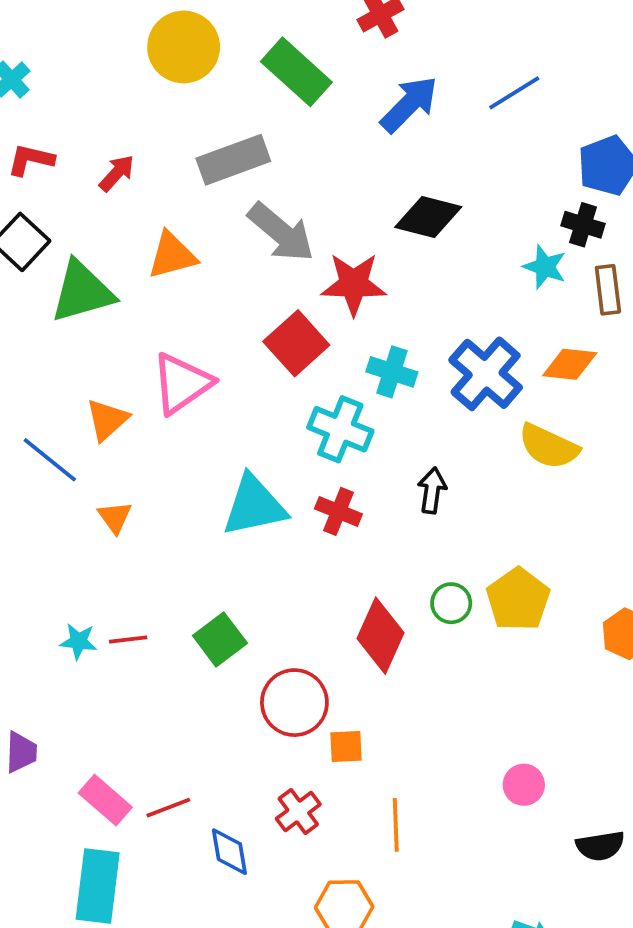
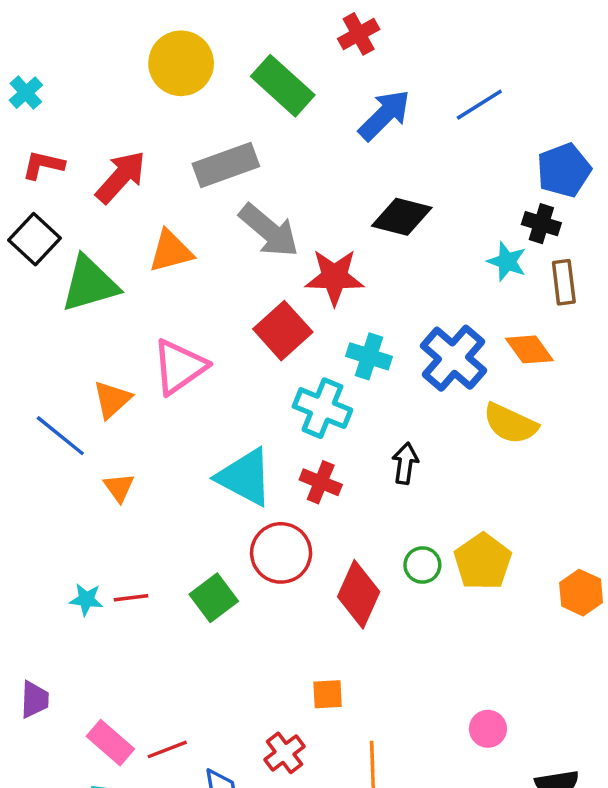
red arrow: (117, 173) -> (121, 177), size x1.6
orange diamond: (570, 364) -> (529, 349), turned 48
cyan triangle: (254, 506) -> (245, 477), turned 40
red circle: (294, 703) -> (281, 553), moved

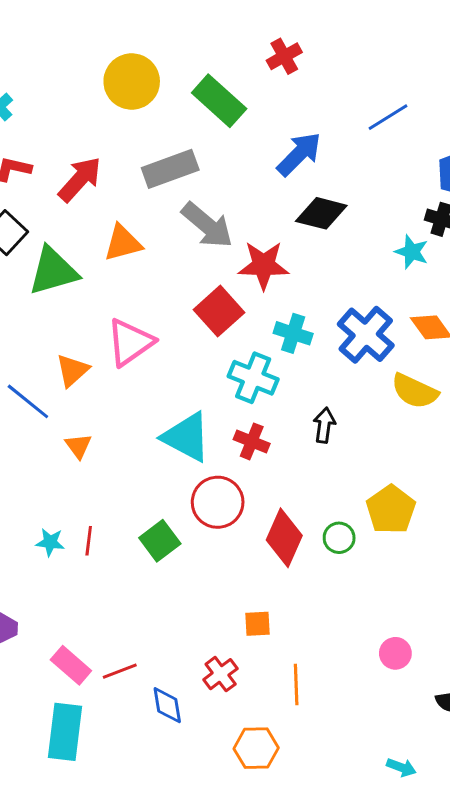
blue arrow: (384, 115) -> (299, 154), moved
green circle: (422, 565) -> (339, 538), moved
red line: (131, 598) -> (89, 541), turned -76

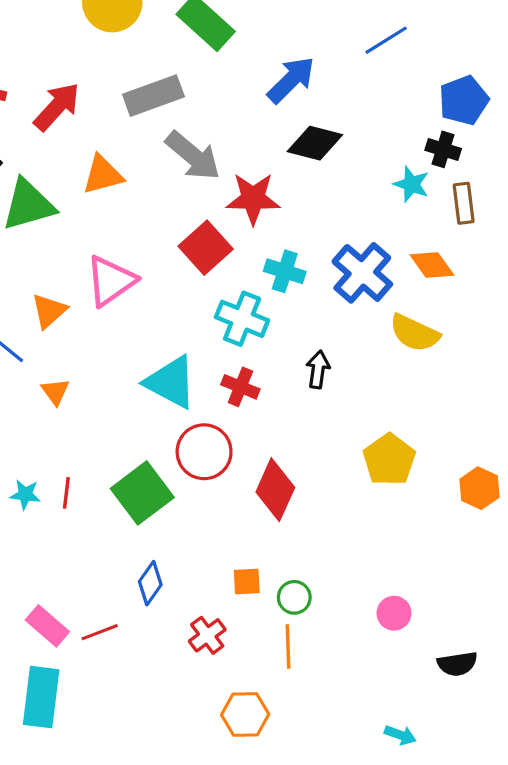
green circle: (339, 538) -> (294, 597), moved
green square: (160, 541) -> (142, 493), size x1.4
blue diamond: (167, 705) -> (150, 583), moved, turned 45

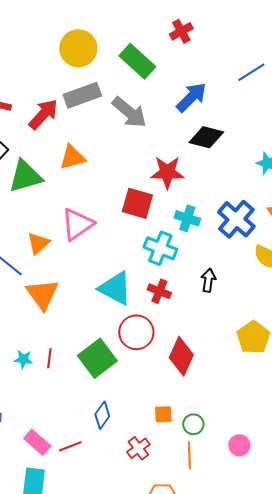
gray rectangle: (153, 96) -> (82, 95), moved
gray arrow: (193, 156) -> (129, 112), moved
red square: (206, 248) -> (137, 203), turned -32
orange triangle: (55, 392) -> (42, 294), size x1.8
pink circle: (394, 613) -> (239, 445), moved

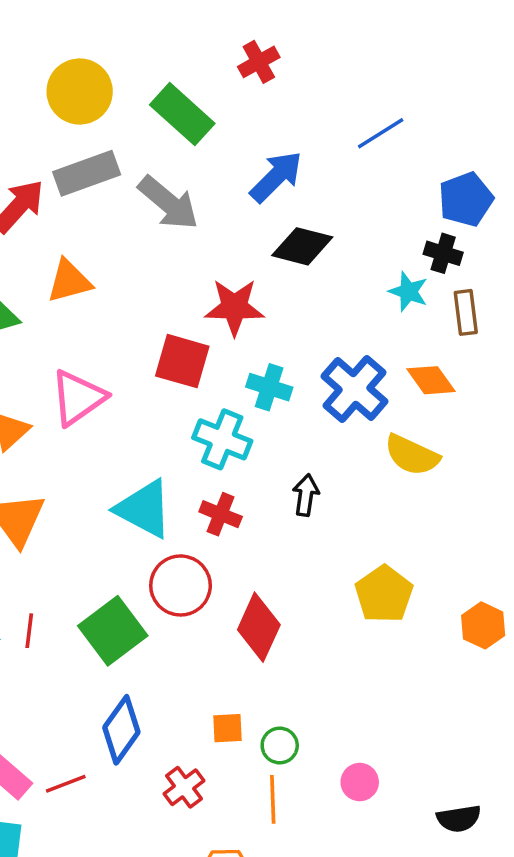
blue diamond: (102, 415) -> (121, 730), size x1.4

